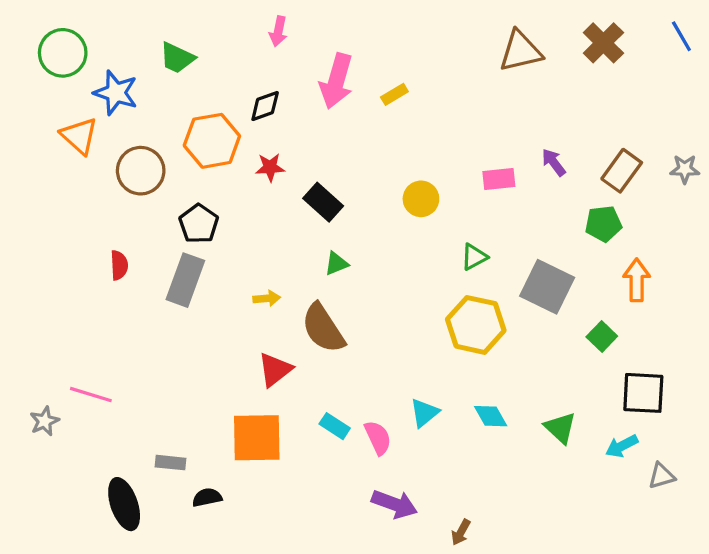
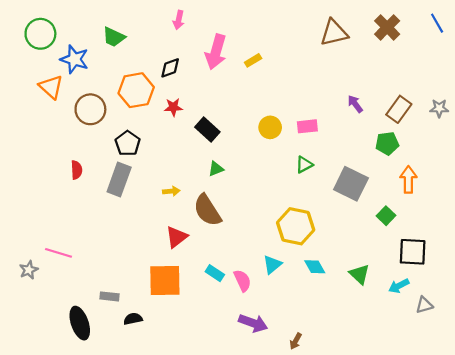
pink rectangle: (499, 179) -> (307, 126), moved
yellow hexagon: (476, 325) -> (296, 226), moved

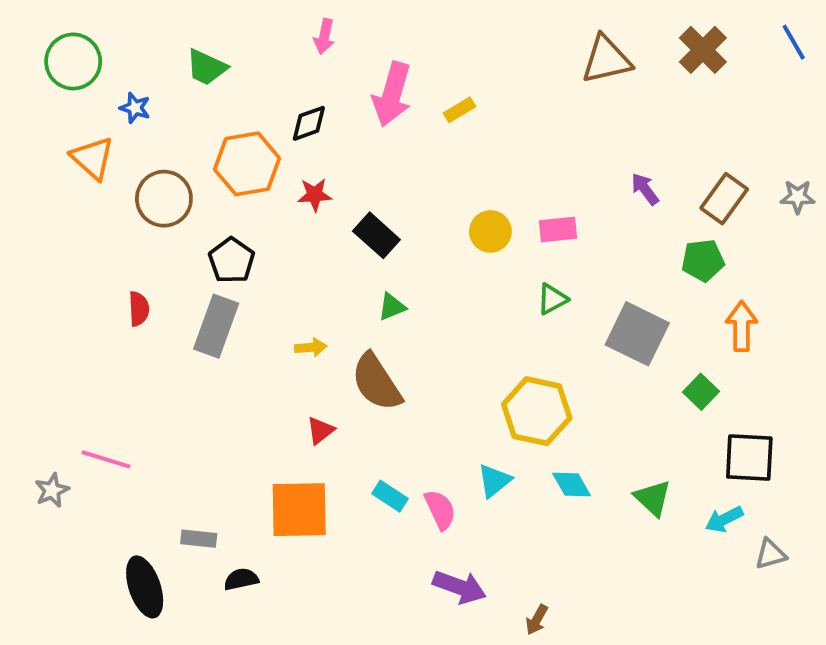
blue star: (74, 59) -> (135, 108), size x0.6
red triangle: (177, 237) -> (320, 430), size x0.7

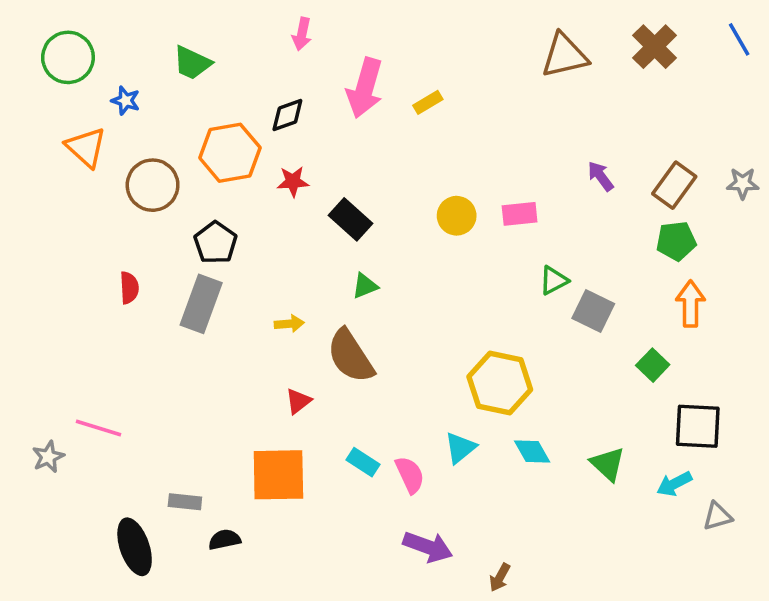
green pentagon: (703, 260) -> (676, 241), moved
green triangle: (552, 299) -> (554, 280), moved
gray square: (637, 334) -> (593, 311), size x0.7

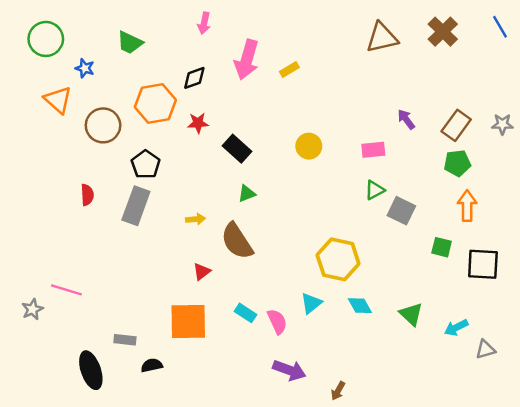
pink rectangle: (520, 214) -> (373, 150), moved
green square: (653, 365) -> (442, 247), turned -30
black square: (698, 426) -> (483, 264), moved

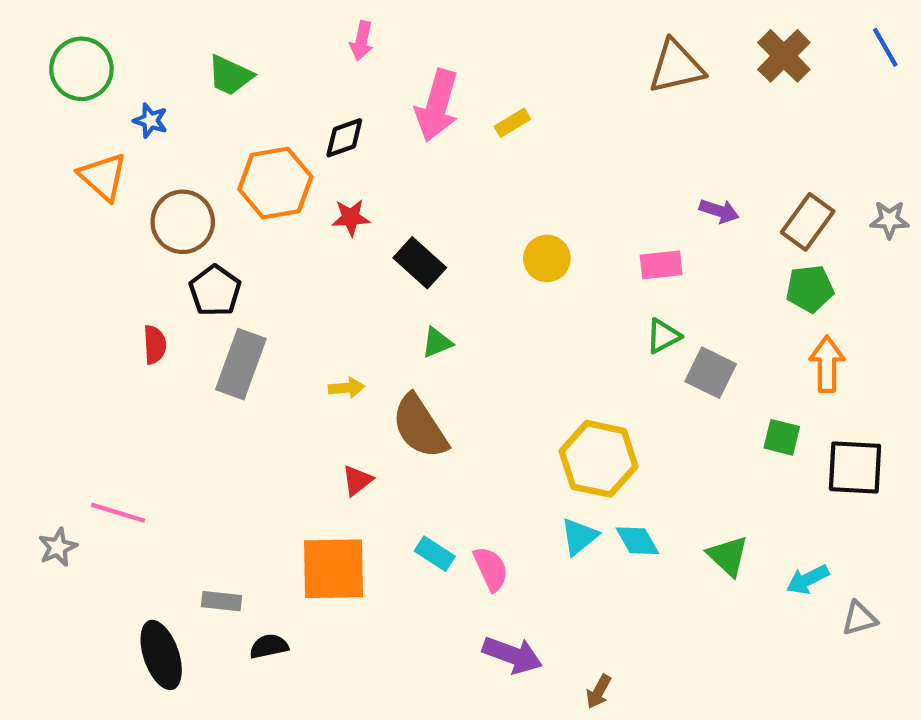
purple arrow: (406, 119) -> (719, 211), turned 145
black pentagon: (146, 164) -> (215, 291), moved
cyan triangle: (311, 303) -> (579, 536), moved

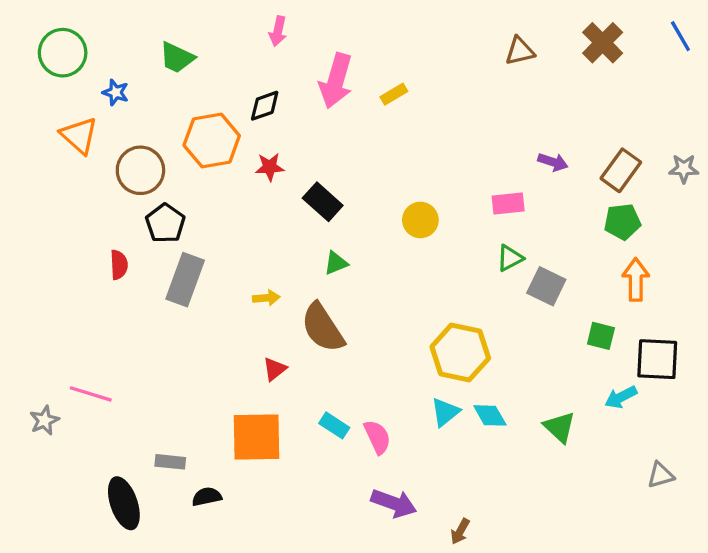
brown triangle: (676, 67) -> (520, 51), size x0.7
yellow circle: (547, 258) -> (420, 220), moved
cyan arrow: (808, 580) -> (621, 397), moved

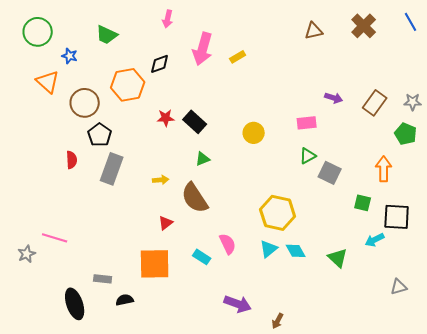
red star: (270, 167) -> (166, 118), moved
green pentagon: (622, 222) -> (406, 134), moved, turned 30
pink semicircle: (377, 437) -> (228, 244), moved

